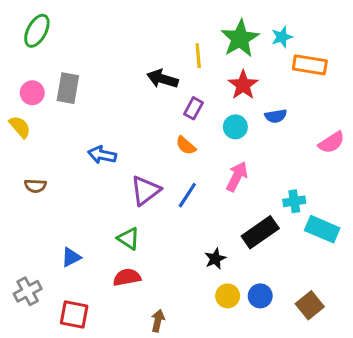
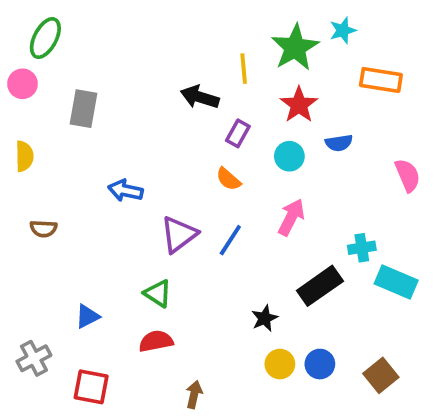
cyan star: (282, 37) -> (343, 30), moved
pink circle: (32, 93) -> (23, 84), moved
yellow semicircle: (20, 127) -> (24, 156), turned 40
pink semicircle: (332, 142) -> (408, 175), turned -80

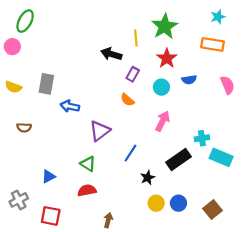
cyan star: (343, 30) -> (218, 17), moved
gray rectangle: (84, 109) -> (46, 84), moved
yellow semicircle: (24, 156) -> (13, 87), turned 112
pink semicircle: (408, 175) -> (227, 85), moved
blue line: (230, 240) -> (131, 153), moved

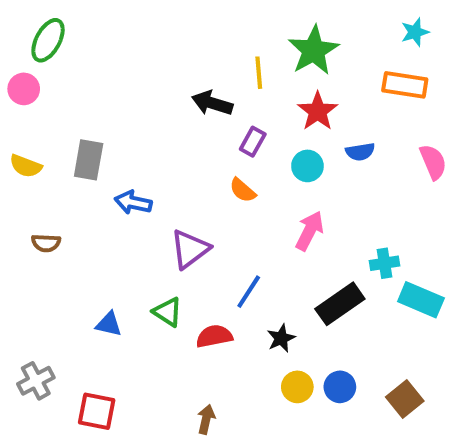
blue triangle: (49, 177) -> (109, 324), moved, turned 40
red semicircle: (87, 190) -> (214, 336), moved

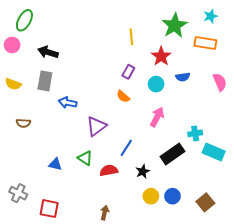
green star: (314, 50) -> (175, 25), moved
black arrow: (212, 103) -> (48, 52), moved
gray cross: (36, 381) -> (18, 193), turned -36

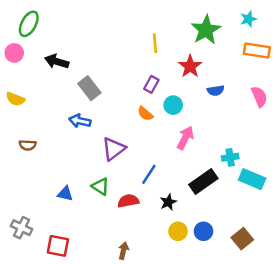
orange rectangle: (205, 43) -> (257, 51), moved
gray rectangle: (45, 81) -> (89, 88), moved, turned -48
cyan circle: (156, 84) -> (173, 105), moved

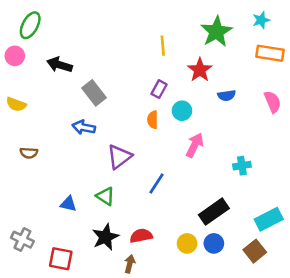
orange semicircle: (145, 114) -> (153, 120), turned 49
cyan rectangle: (252, 179) -> (269, 219), moved, turned -50
black rectangle: (203, 182) -> (214, 212), moved
red semicircle: (128, 201) -> (141, 236), moved
black star: (168, 202) -> (105, 237), moved, size x1.5

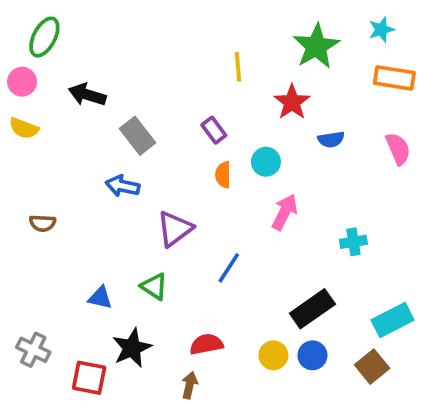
purple rectangle: (159, 89) -> (214, 130), moved, turned -66
yellow semicircle: (16, 104) -> (24, 128), moved
black star: (105, 237) -> (132, 348), moved

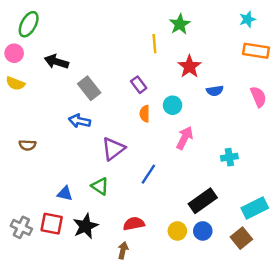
green star: (316, 46) -> (180, 24), moved, size x0.7
red square: (89, 378) -> (52, 224), moved

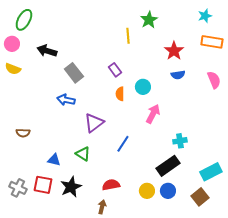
red star: (189, 67) -> (174, 51), moved
brown semicircle: (27, 145) -> (23, 133), moved
cyan cross: (229, 157) -> (180, 141), moved

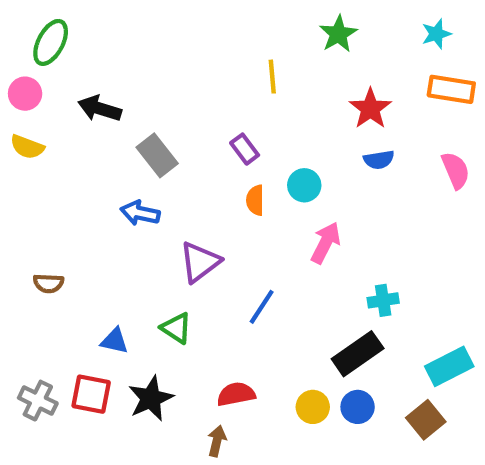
green star: (149, 20) -> (338, 34), moved

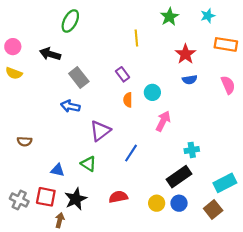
cyan star: (436, 34) -> (208, 16), moved
green ellipse: (51, 42) -> (70, 21), moved
brown arrow: (217, 441) -> (60, 220), moved

